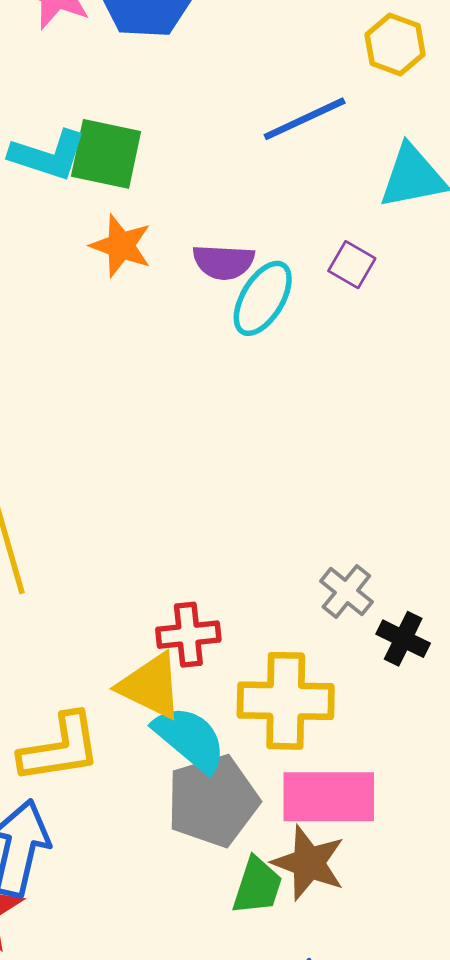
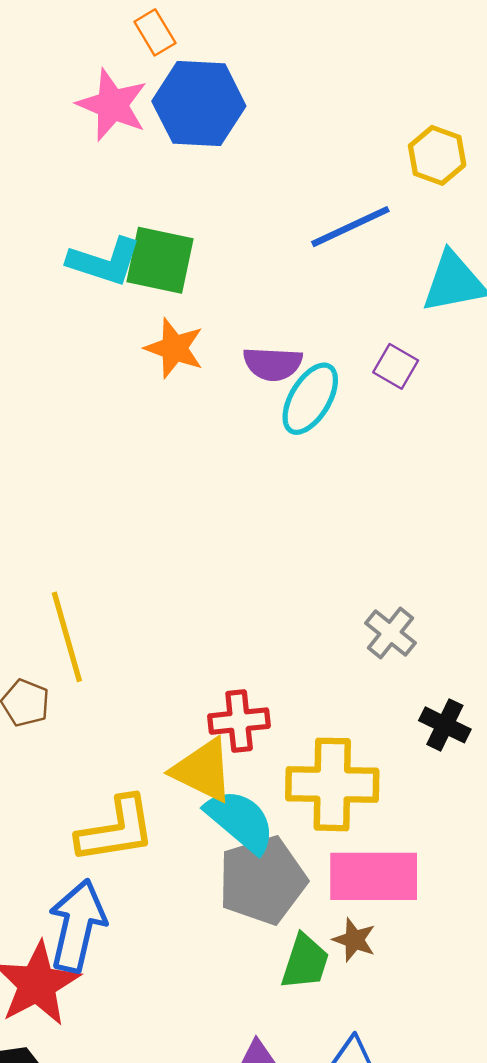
gray cross: (346, 591) -> (391, 633), moved
brown star: (309, 863) -> (354, 940), size x0.6

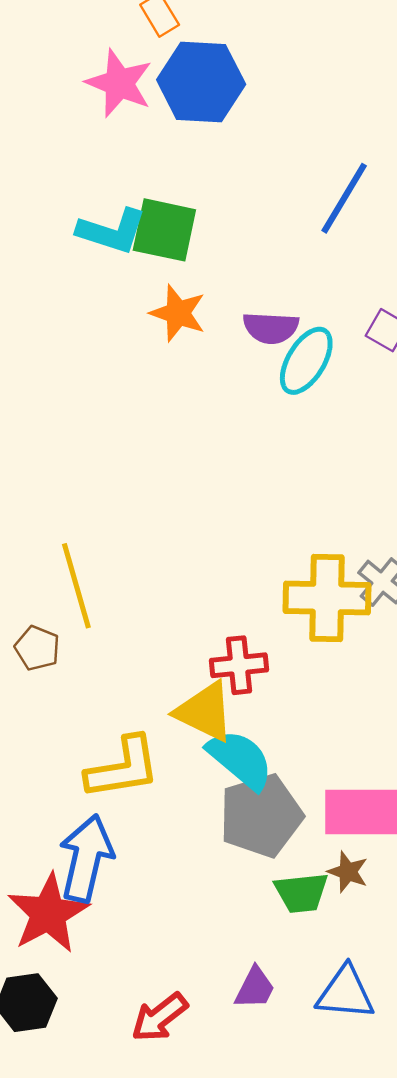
blue line: (350, 227) -> (344, 198), turned -34
yellow cross: (332, 784) -> (327, 598), moved
green trapezoid: (305, 962) -> (301, 893), turned 66

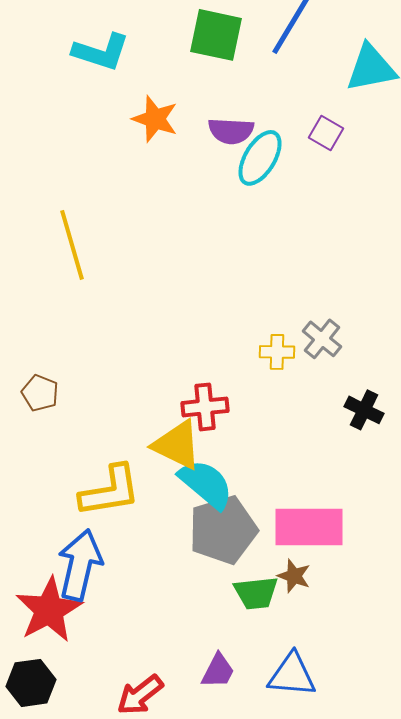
green square: (164, 230) -> (216, 35), moved
yellow line: (76, 586) -> (72, 245), moved
yellow cross: (327, 598) -> (277, 352), size x0.5

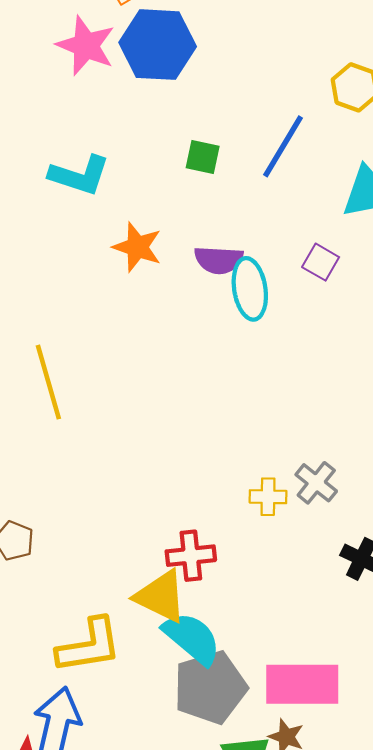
green square: (216, 35) -> (203, 157), size x0.6
cyan ellipse: (260, 158) -> (250, 289), turned -40

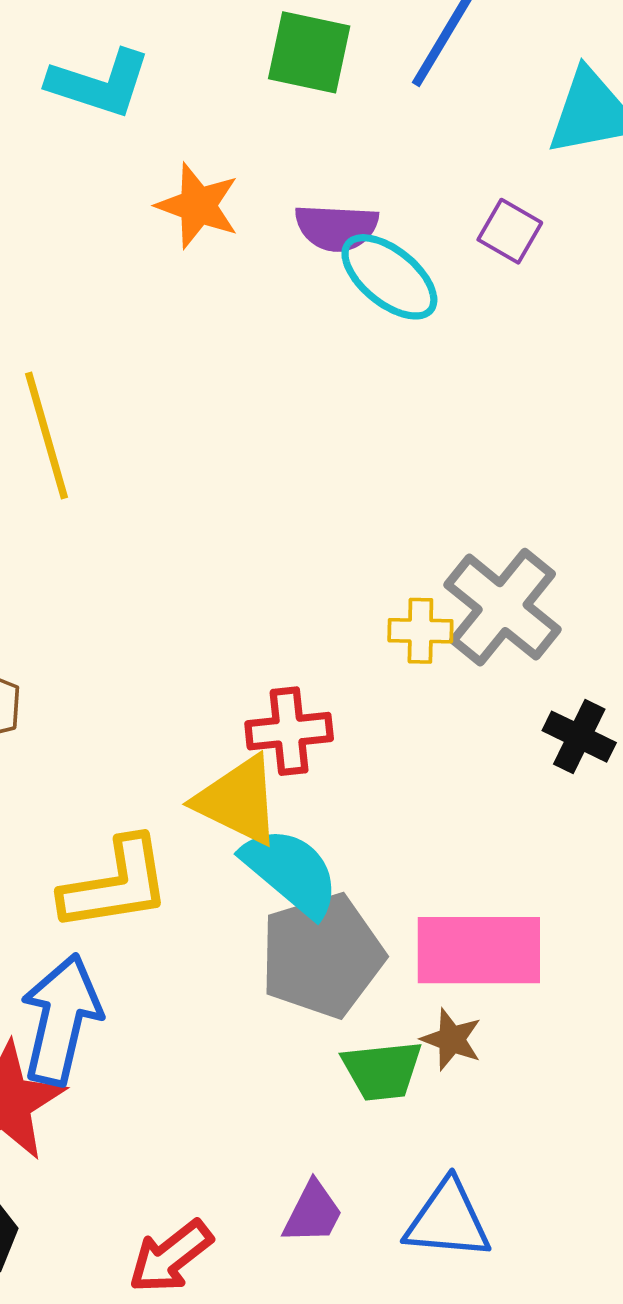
green square: (203, 157) -> (309, 52), size x1.4
cyan ellipse: (250, 289) -> (389, 277), turned -42
gray cross: (316, 483) -> (503, 607), size x1.6

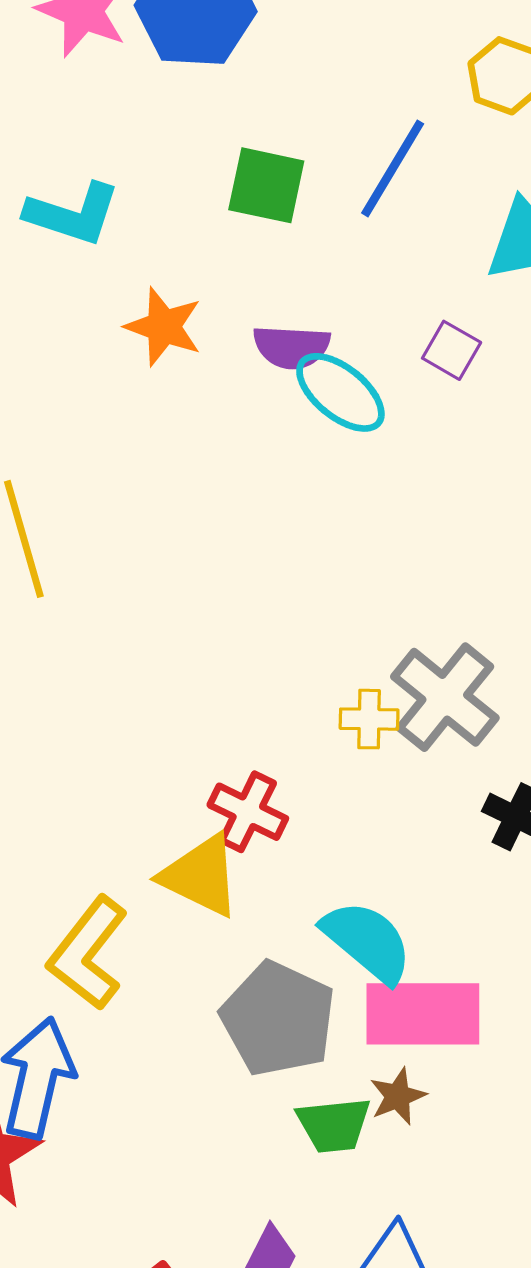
red cross: (289, 731) -> (248, 812), turned 32
cyan semicircle: (291, 872) -> (367, 941), moved
yellow L-shape: (116, 884) -> (88, 953), turned 137
gray pentagon: (322, 956) -> (278, 1019), turned -30
brown star: (451, 1039) -> (398, 1096), turned 30

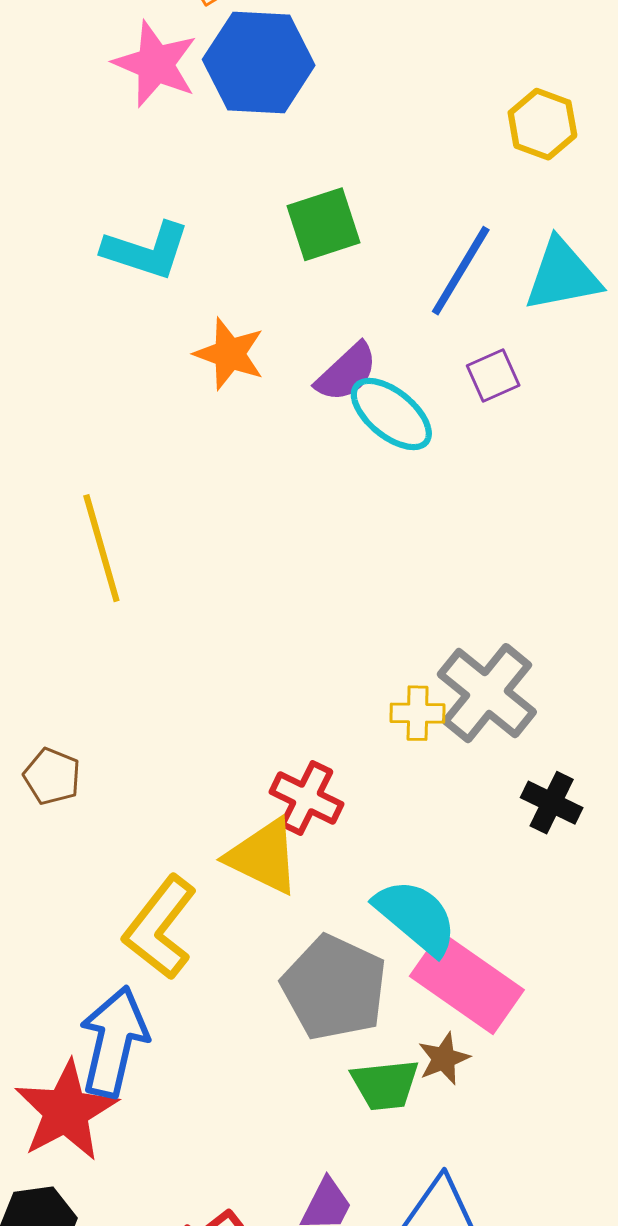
blue line: (393, 168) -> (461, 271), moved
green square: (266, 185) -> (323, 224), turned -30
purple semicircle: (292, 347) -> (347, 372), turned -46
purple square: (452, 350) -> (493, 375), turned 36
pink rectangle: (423, 1014) -> (467, 983), turned 35

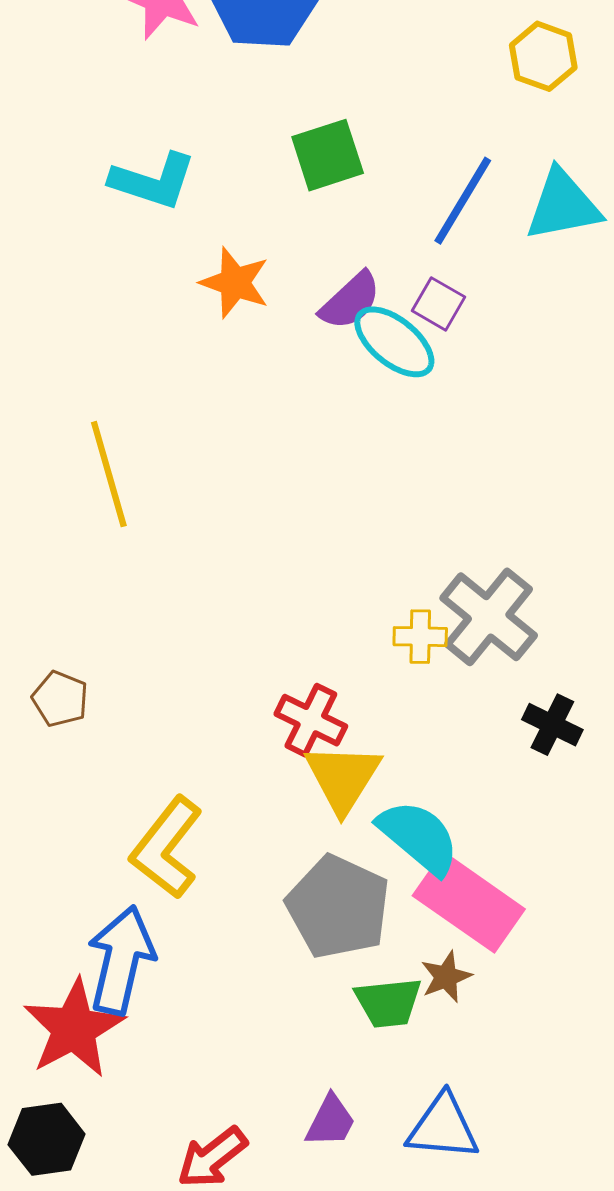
purple square: (493, 375) -> (438, 304), moved, turned -36
yellow triangle: (263, 857) -> (343, 778), moved, turned 36

